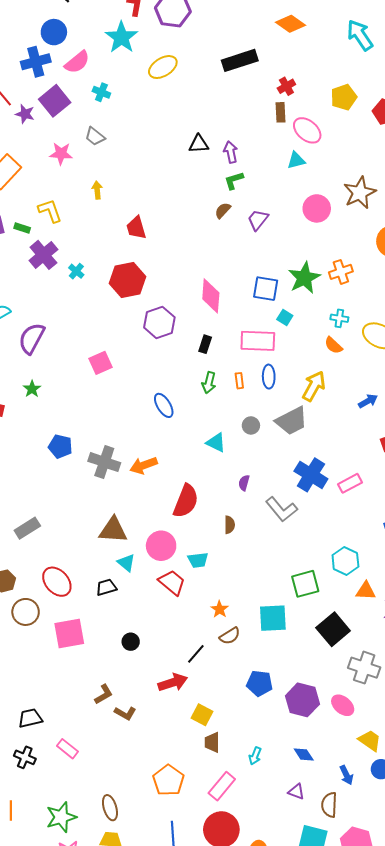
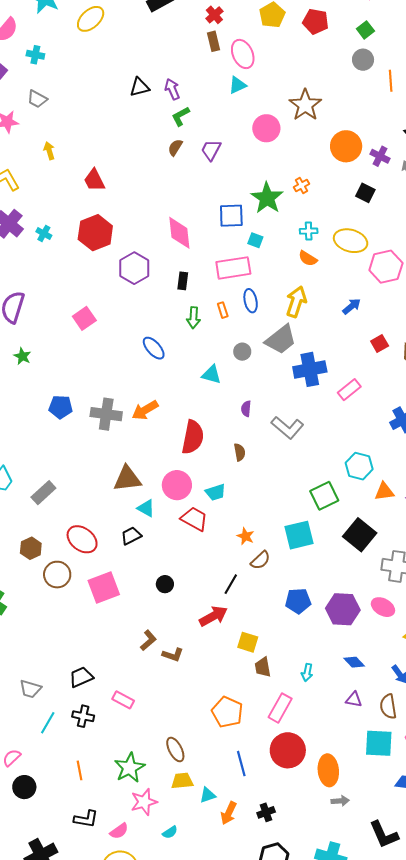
pink ellipse: (307, 130) -> (243, 54), turned 36
orange cross: (341, 272) -> (302, 186), size x0.7
blue cross: (311, 475) -> (310, 369), moved, turned -32

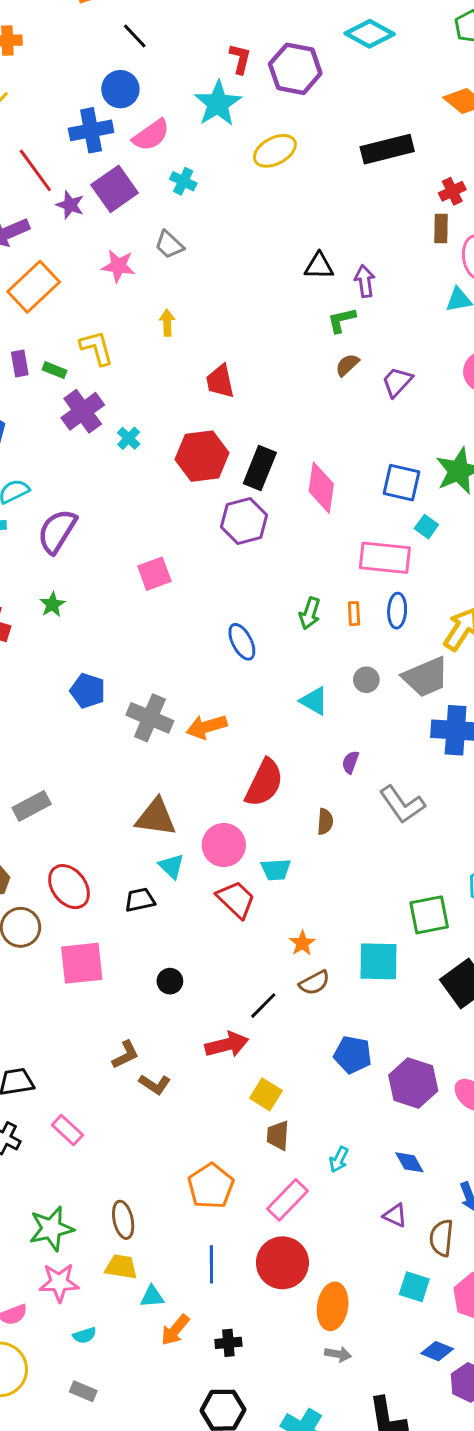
green L-shape: (181, 116) -> (342, 320), moved
black rectangle: (183, 281) -> (260, 468), moved, size x1.6
cyan square: (379, 743) -> (414, 1287), size x0.7

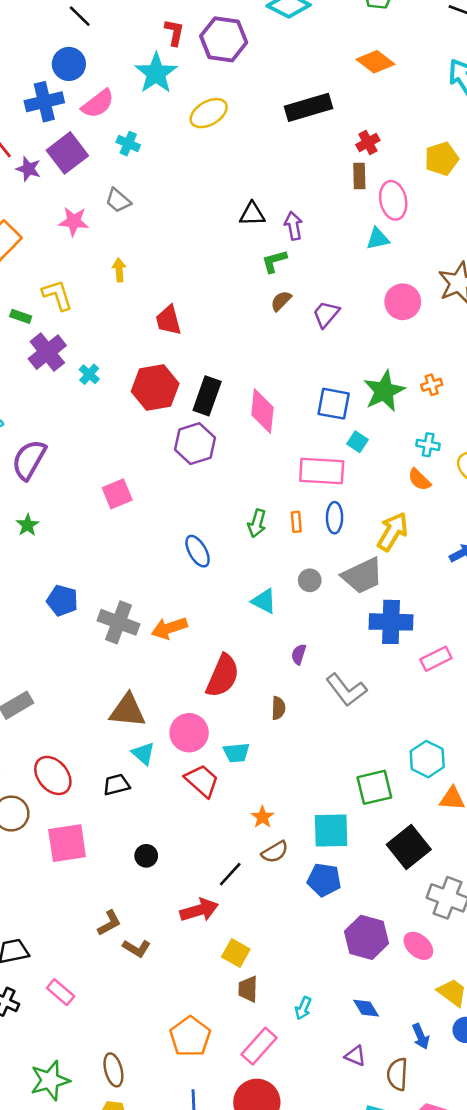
blue pentagon: (353, 1055) -> (324, 880), moved

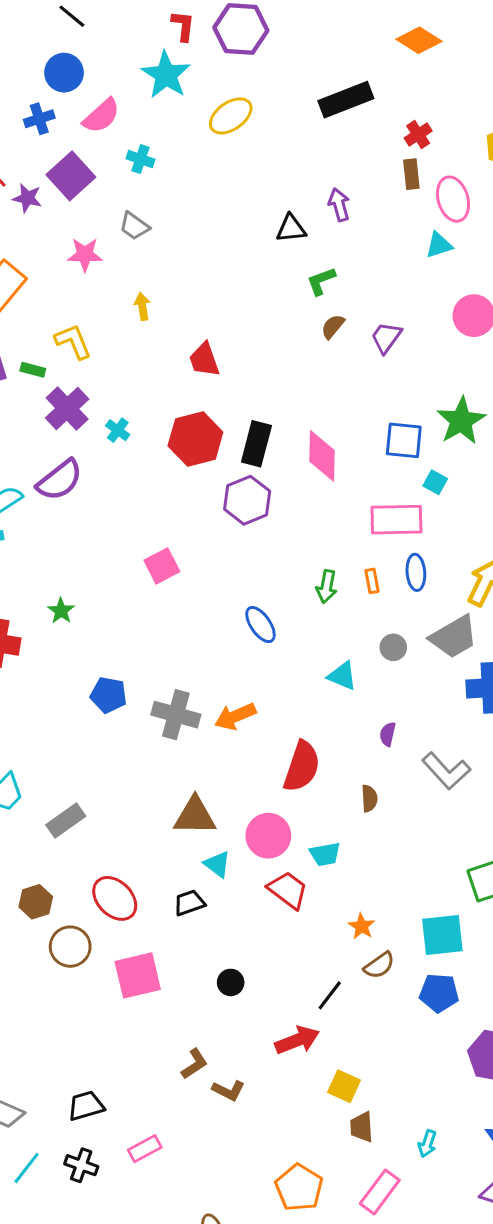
blue cross: (44, 102) -> (39, 119), size x0.7
purple arrow: (293, 226) -> (339, 205), moved
purple semicircle: (29, 460) -> (60, 480), moved, turned -153
pink rectangle: (61, 992) -> (145, 1149), turned -64

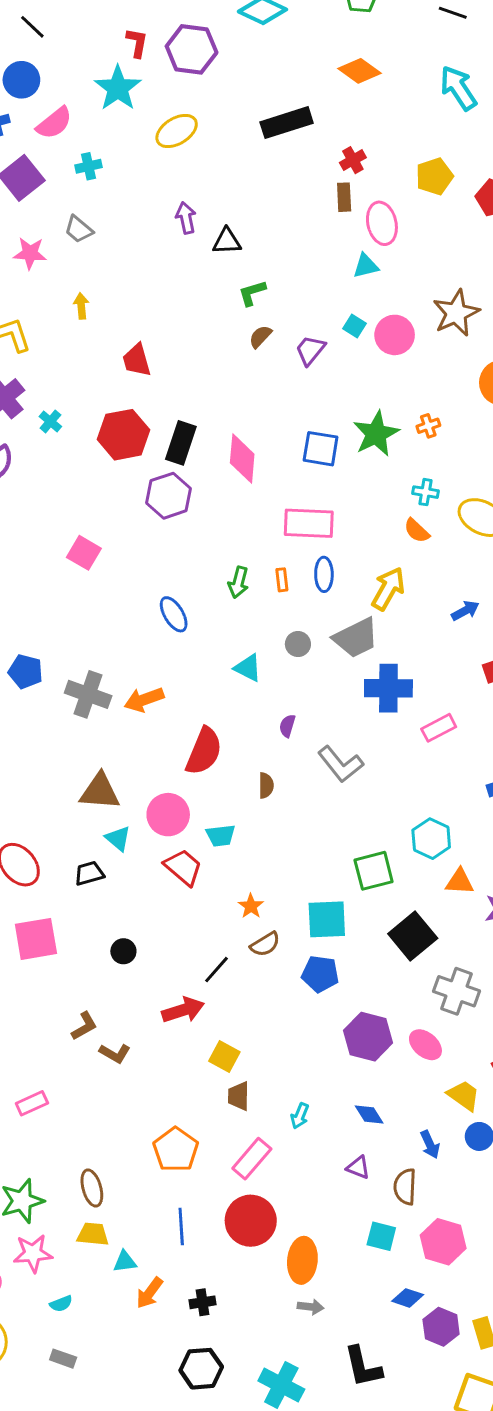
cyan cross: (140, 159) -> (89, 166), turned -35
purple arrow: (339, 205) -> (186, 218), moved
cyan square: (435, 482) -> (355, 326), moved
pink square: (162, 566) -> (84, 553), turned -36

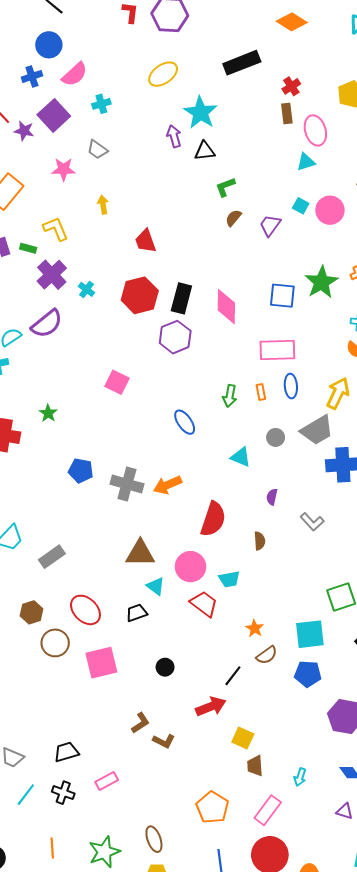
cyan star: (118, 88) -> (200, 113), moved
gray L-shape: (341, 764) -> (312, 522), size x0.7

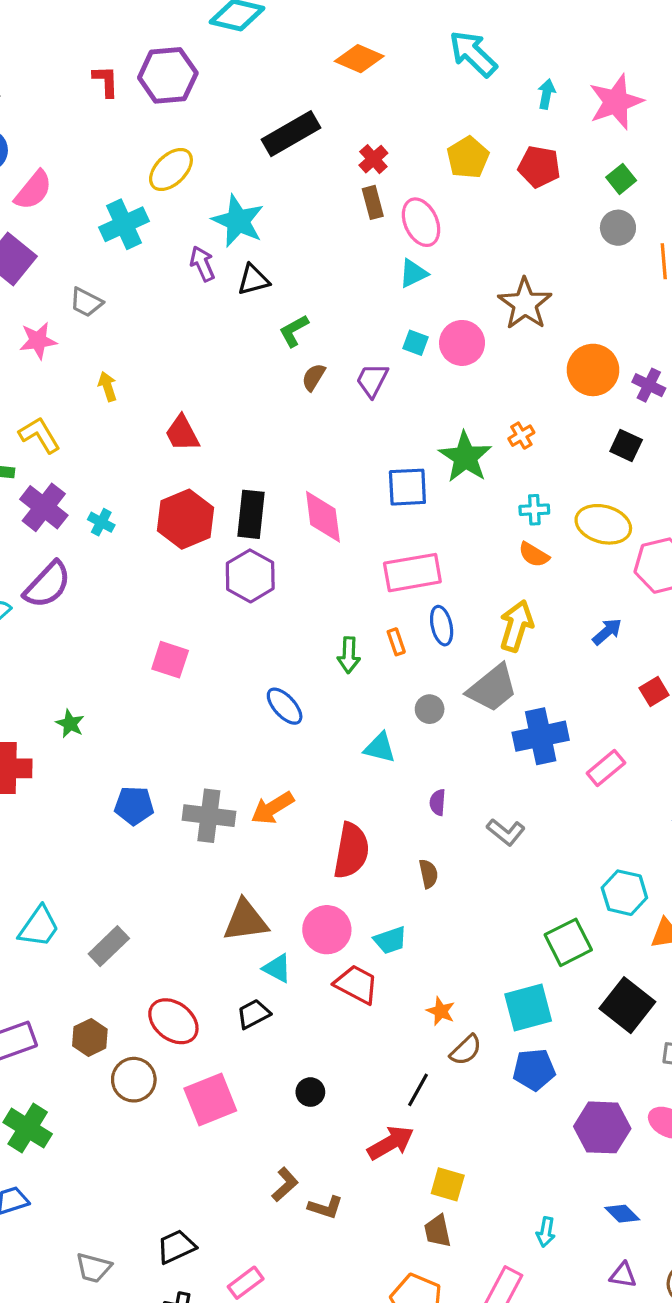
cyan cross: (101, 104) -> (124, 224), moved, size x1.6
brown trapezoid: (255, 766) -> (438, 1231), moved

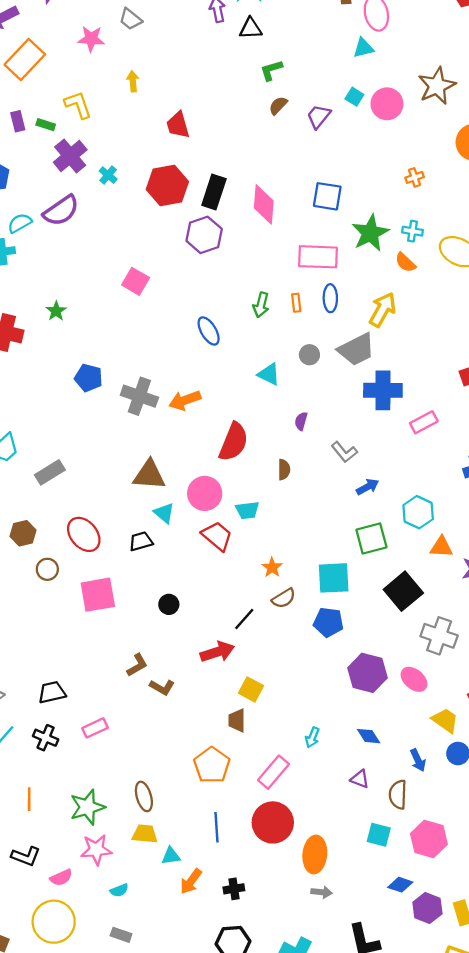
green star: (465, 457) -> (370, 233), moved
blue arrow: (607, 632) -> (368, 487), moved
brown circle: (134, 1080) -> (47, 569), size x0.7

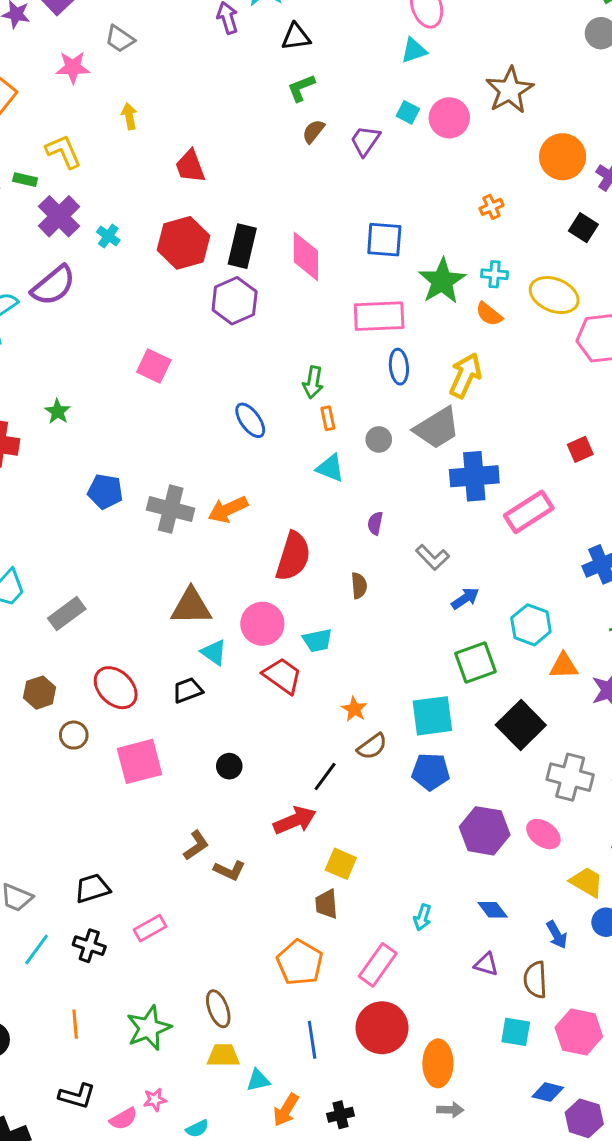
black triangle: (251, 28) -> (296, 37), moved
orange rectangle: (296, 303) -> (328, 418), moved
pink rectangle: (424, 422) -> (529, 512), size x1.4
pink star: (96, 850) -> (155, 1100), moved, size x0.6

